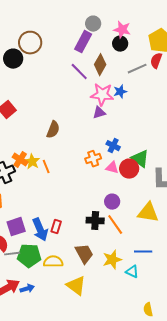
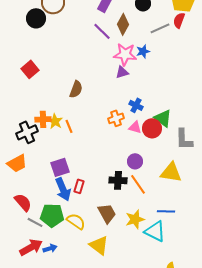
orange cross: (20, 160) -> (43, 119), turned -35
purple square: (16, 227) -> (60, 167), moved
gray line: (12, 254) -> (35, 222), moved, turned 35
yellow semicircle: (53, 262) -> (76, 221), turned 36
cyan triangle: (132, 272) -> (155, 231), size x1.6

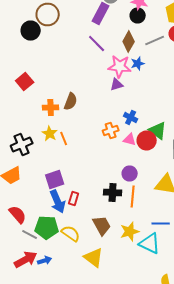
brown diamond: (123, 24) -> (129, 42), moved
orange cross: (43, 119) -> (51, 108), moved
orange line: (138, 184) -> (133, 196), turned 40

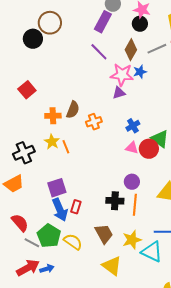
blue cross: (131, 118) -> (133, 126), turned 32
orange cross: (111, 130) -> (94, 122), moved
green pentagon: (47, 228) -> (49, 236), turned 30
yellow triangle: (94, 258) -> (112, 266), moved

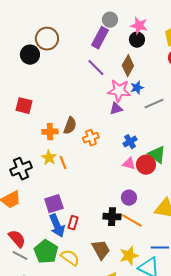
gray line: (157, 49) -> (154, 104), moved
red square: (27, 90) -> (24, 106), turned -36
orange line: (135, 205) -> (132, 221), turned -65
gray line: (32, 243) -> (20, 256), moved

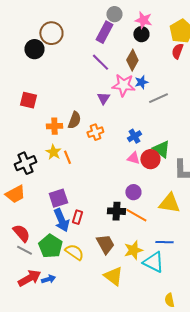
purple triangle: (116, 109) -> (103, 98), moved, turned -40

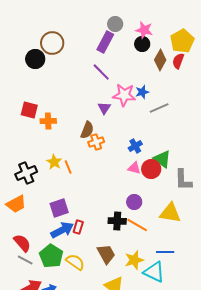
brown diamond: (132, 60) -> (160, 60), moved
brown semicircle: (74, 120) -> (87, 130), moved
orange cross: (54, 126) -> (48, 121), moved
blue arrow: (61, 220) -> (62, 230), turned -95

